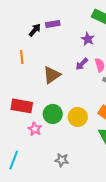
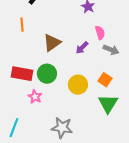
purple arrow: (82, 64) -> (82, 48), moved
green circle: (53, 114) -> (47, 74), moved
gray star: (62, 160) -> (62, 128), size x1.5

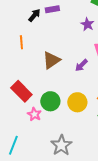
red rectangle: (22, 74) -> (21, 91), turned 35
green circle: (47, 74) -> (50, 101), moved
gray star: (62, 128) -> (61, 145), turned 30

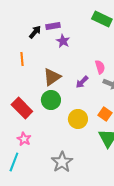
purple star: (87, 24) -> (63, 41), moved
green circle: (50, 101) -> (51, 100), moved
pink star: (34, 114) -> (24, 139), moved

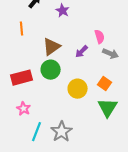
red rectangle: (22, 108) -> (22, 78), turned -60
cyan line: (14, 162) -> (37, 132), moved

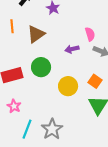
brown triangle: (52, 47) -> (36, 34), moved
purple arrow: (82, 52) -> (72, 49), turned 32

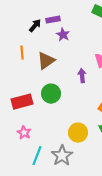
purple arrow: (72, 49) -> (82, 76), turned 96
yellow circle: (68, 86) -> (78, 133), moved

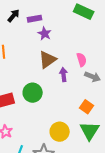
black arrow: (35, 26) -> (14, 16), moved
brown triangle: (46, 61) -> (48, 60), moved

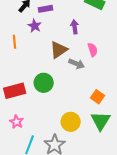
purple star: (45, 34) -> (35, 26), moved
purple arrow: (64, 75) -> (75, 27), moved
gray arrow: (93, 77) -> (77, 64), moved

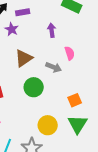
brown triangle: (59, 50) -> (24, 58), moved
green circle: (44, 83) -> (34, 87), moved
orange square: (98, 97) -> (75, 100), turned 32

